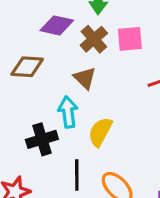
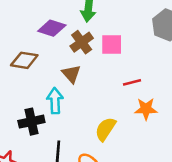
yellow semicircle: (100, 132) -> (105, 129), moved

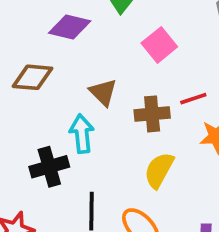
brown cross: (82, 42) -> (152, 114), moved, turned 35
pink square: (112, 44) -> (159, 45), turned -35

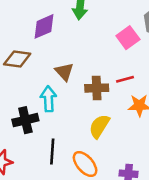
purple diamond: (70, 27) -> (44, 26), turned -40
pink square: (159, 45) -> (128, 38), moved

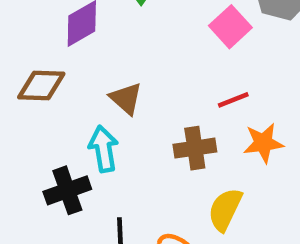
brown cross: (97, 88) -> (195, 148), moved
yellow semicircle: (99, 126) -> (225, 210), moved

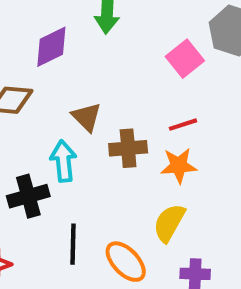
orange star: (263, 143) -> (179, 166), moved
brown cross: (195, 148) -> (128, 148), moved

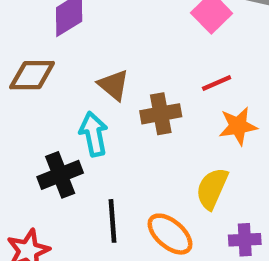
orange star: (179, 166) -> (238, 126), moved

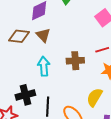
brown triangle: (114, 85) -> (43, 35), moved
black cross: (60, 175) -> (25, 95), moved

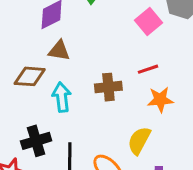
brown triangle: (43, 35) -> (59, 51), turned -35
brown diamond: (19, 36) -> (30, 76), moved

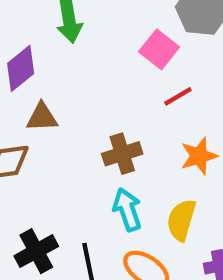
red line: (148, 69) -> (178, 96), moved
cyan arrow: (62, 97) -> (127, 210), moved

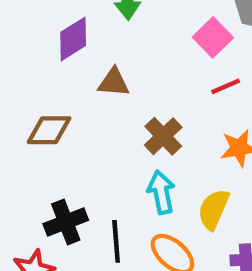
brown triangle: (42, 117) -> (114, 82), moved
brown cross: (122, 154) -> (163, 136), turned -33

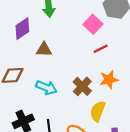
brown cross: (163, 136) -> (82, 86), moved
cyan arrow: (161, 192) -> (46, 88), moved, turned 126

